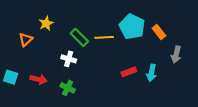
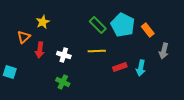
green rectangle: (79, 37) -> (98, 25), moved
yellow line: (104, 37) -> (97, 51), moved
red arrow: (39, 79) -> (40, 50), moved, turned 84

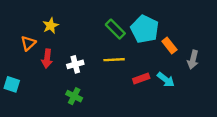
orange rectangle: (148, 30) -> (169, 46), moved
white cross: (64, 55) -> (75, 64), turned -32
cyan arrow: (141, 68) -> (166, 80), turned -63

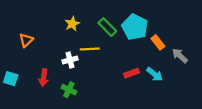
yellow star: (51, 26) -> (72, 24), moved
red arrow: (47, 58) -> (44, 78), moved
yellow line: (114, 60) -> (90, 49), moved
gray arrow: (193, 60) -> (180, 56), turned 119

